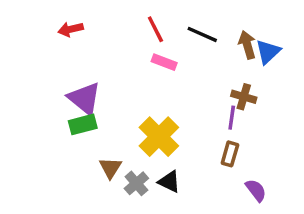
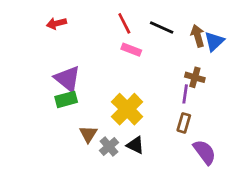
purple semicircle: (256, 190) -> (205, 152), size x1.4

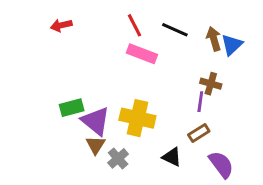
pink rectangle: (131, 50) -> (142, 54), size x1.4
purple triangle: (68, 79) -> (96, 121), moved
yellow cross: (127, 109) -> (137, 118), turned -32
brown rectangle: (184, 123) -> (199, 133), turned 42
black triangle: (135, 145) -> (172, 157), moved

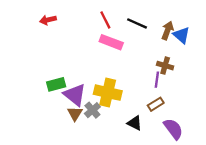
brown arrow: (214, 39) -> (167, 30), turned 36
blue triangle: (232, 45) -> (181, 35), turned -36
gray cross: (118, 158) -> (92, 110), moved

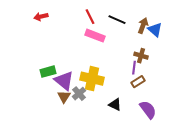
brown rectangle: (156, 104) -> (138, 82), moved

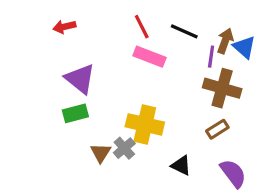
brown cross: (141, 56) -> (222, 88), size x1.6
purple line: (134, 68) -> (211, 57), moved
purple triangle: (64, 81) -> (80, 79), moved

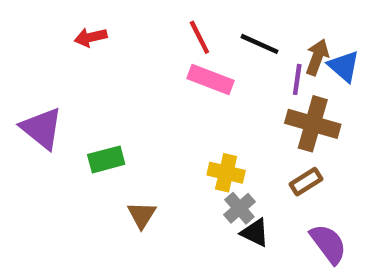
purple triangle: (80, 79) -> (42, 128), moved
yellow cross: (145, 124) -> (226, 173), moved, size x0.7
gray cross: (124, 148) -> (239, 208), moved

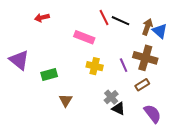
red line: (199, 37) -> (104, 18), moved
pink rectangle: (211, 79) -> (84, 37), moved
purple line: (297, 79) -> (124, 65), moved, turned -32
yellow cross: (226, 173) -> (95, 66), moved

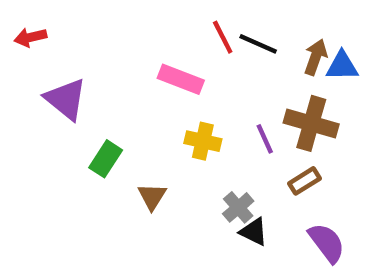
red arrow: (42, 18) -> (30, 37), moved
blue triangle: (160, 31) -> (342, 66), turned -42
purple triangle: (19, 60) -> (66, 99), moved
green rectangle: (49, 74) -> (106, 159), turned -42
brown triangle: (66, 100) -> (152, 196), moved

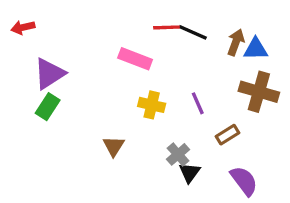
red line: (223, 37) -> (166, 27), turned -65
purple triangle: (66, 99) -> (49, 74), turned 48
brown cross: (311, 123) -> (259, 92), moved
green rectangle: (106, 159) -> (48, 107), moved
black triangle: (254, 232) -> (190, 173), turned 40

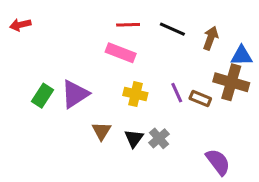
red line: (166, 27) -> (128, 25), moved
blue triangle: (256, 49) -> (242, 56), moved
purple triangle: (49, 74) -> (75, 94), moved
brown rectangle: (227, 135) -> (200, 99), moved, turned 54
black triangle: (190, 173) -> (134, 138), moved

